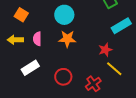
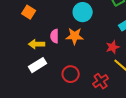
cyan circle: (64, 15) -> (83, 12), moved
pink semicircle: (37, 39) -> (55, 36), moved
yellow arrow: (15, 40) -> (37, 44), moved

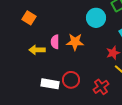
cyan circle: (83, 12) -> (96, 18), moved
white rectangle: (38, 65) -> (50, 84), moved, turned 42

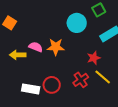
pink semicircle: (55, 42) -> (36, 47), turned 112
red cross: (101, 87) -> (81, 80), moved

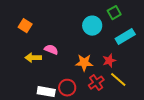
orange star: (56, 47) -> (84, 63), moved

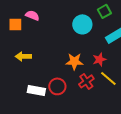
orange square: (25, 26) -> (15, 24), turned -32
pink semicircle: (51, 50) -> (32, 15), moved

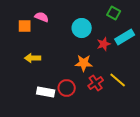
green square: (104, 11) -> (114, 13), turned -32
cyan circle: (82, 24) -> (82, 28), moved
red star: (99, 59) -> (104, 44), moved

